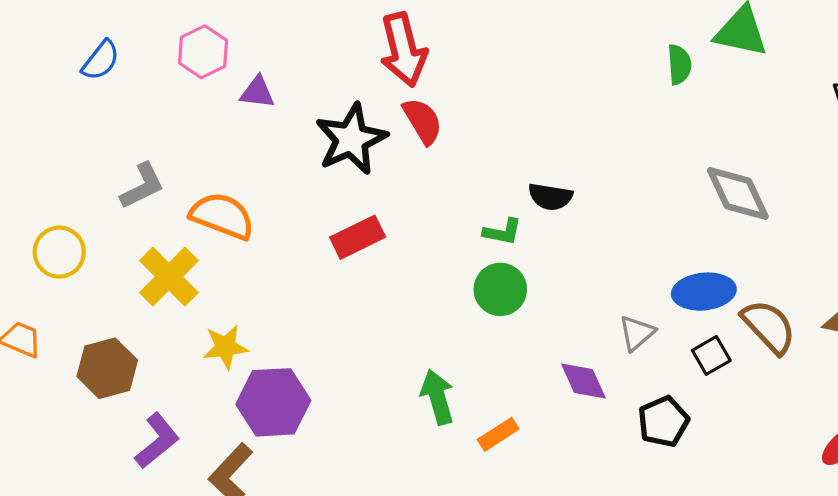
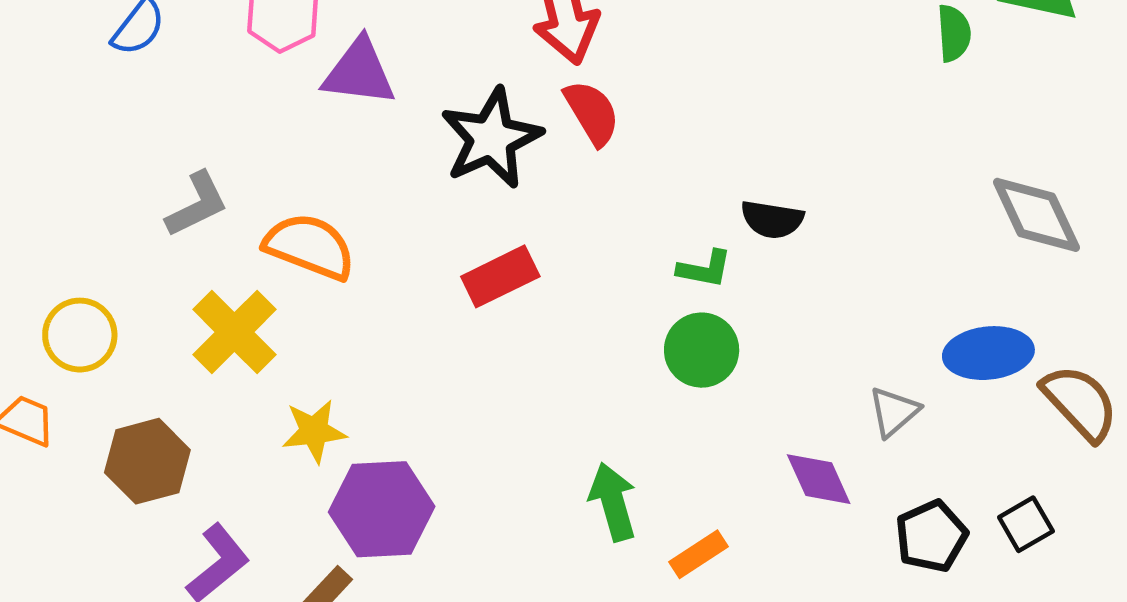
purple triangle: (257, 92) -> (359, 72), size x1.5
yellow circle: (59, 252) -> (80, 335), moved
black square: (711, 355) -> (1026, 524), moved

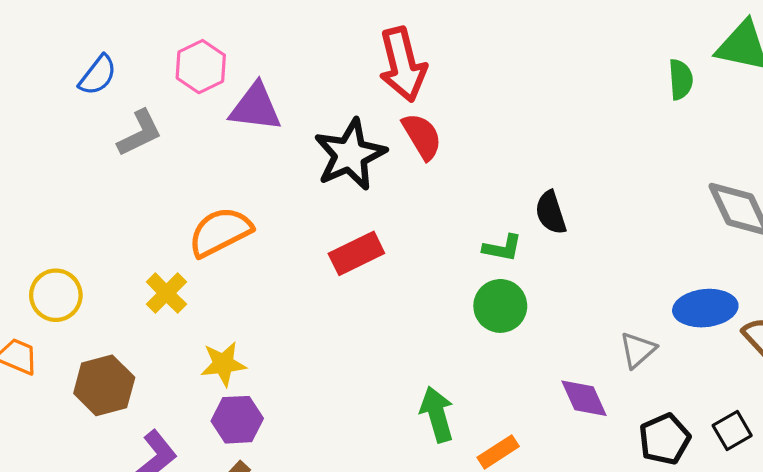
gray L-shape: (197, 204) -> (140, 133), moved
black semicircle: (772, 219) -> (551, 213), turned 63
orange semicircle: (310, 246) -> (220, 232), turned -48
yellow cross: (234, 332) -> (166, 293), size x0.7
purple hexagon: (382, 509) -> (237, 420), moved, size x0.7

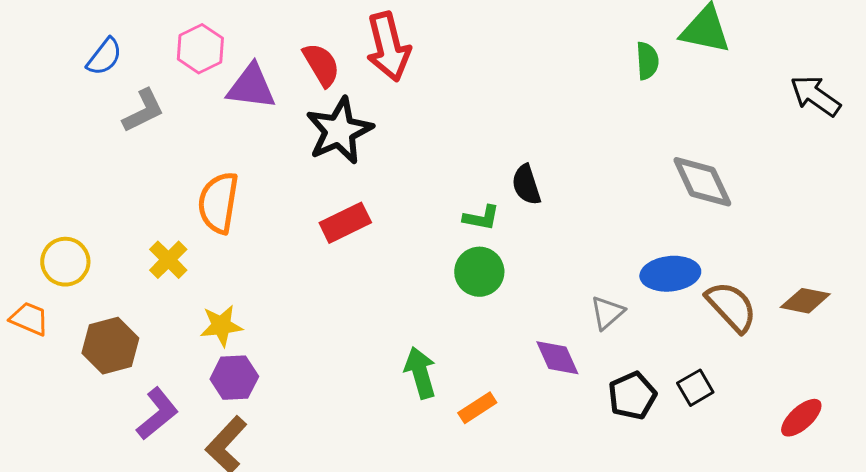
red semicircle: (422, 136) -> (321, 65), moved
orange semicircle: (220, 232) -> (218, 203), turned -54

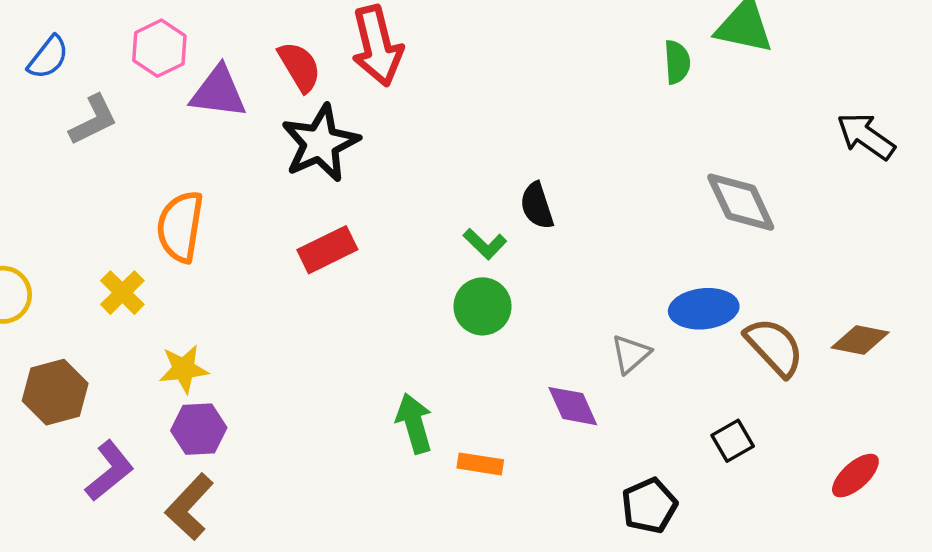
black arrow: (815, 96) -> (866, 136), moved
green L-shape: (481, 218) -> (485, 244), turned 33
black pentagon: (632, 396) -> (649, 506), moved
orange rectangle: (477, 408) -> (480, 464), turned 42

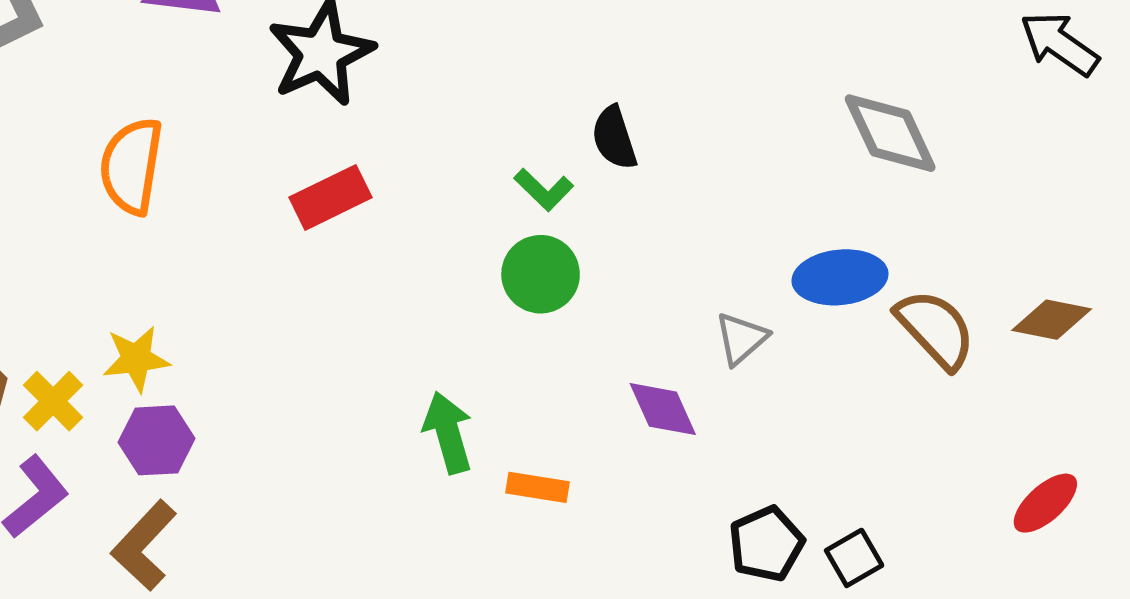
yellow cross: (122, 293) -> (53, 401), moved
black square: (733, 441) -> (854, 558), moved

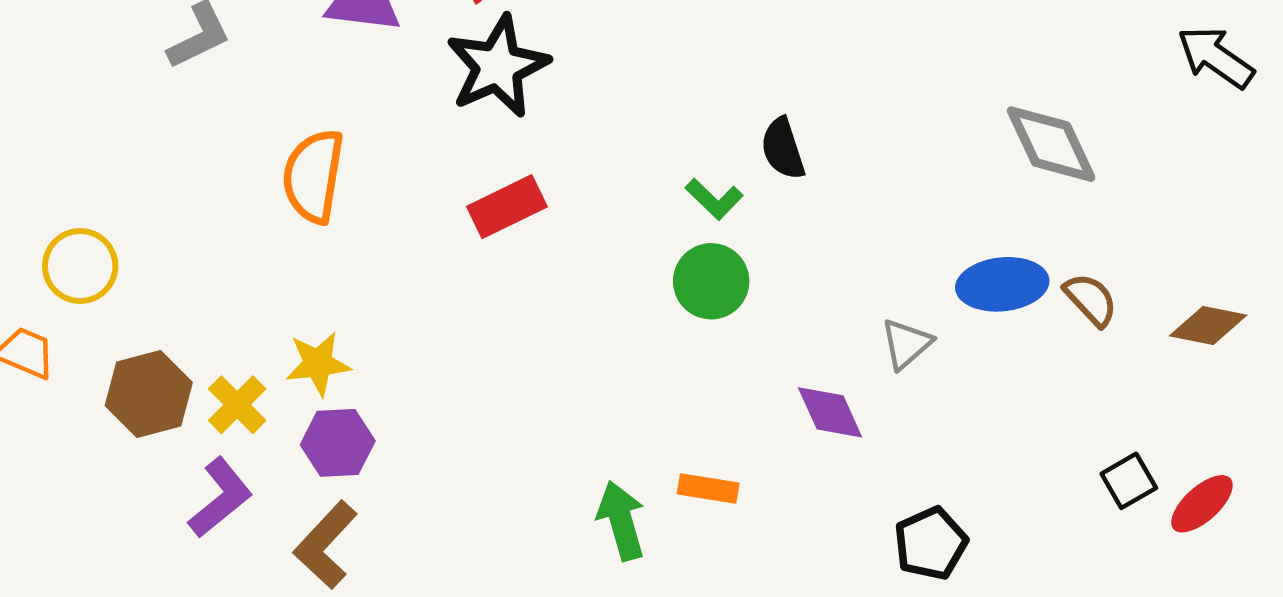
brown semicircle: (936, 329) -> (1091, 300), moved, size x0.7
green arrow: (448, 433) -> (621, 521), moved
black square: (854, 558) -> (1129, 481), moved

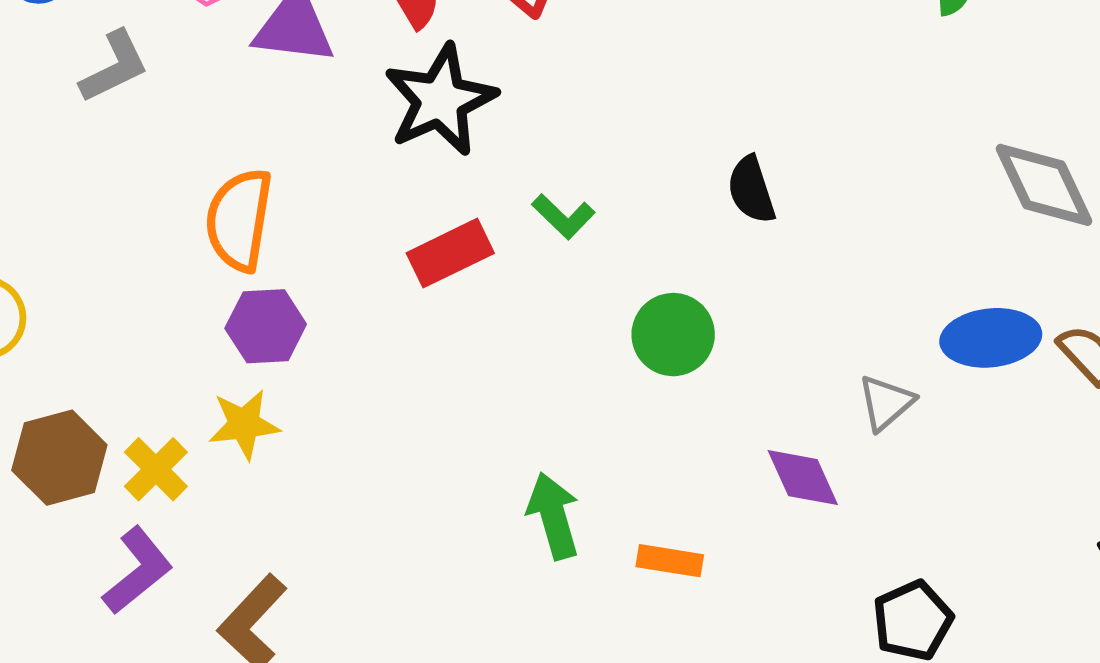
green L-shape: (714, 199) -> (563, 216), moved
purple hexagon: (338, 443) -> (266, 326), moved
green arrow: (621, 521) -> (553, 516), moved

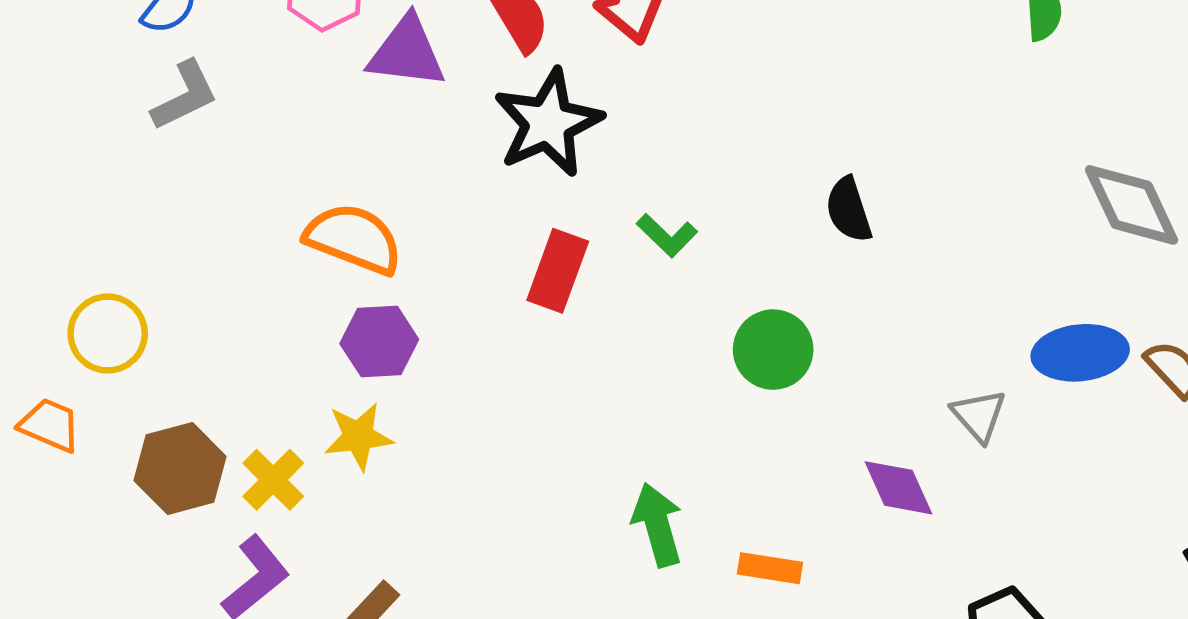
gray L-shape: (114, 67) -> (185, 96), moved
orange semicircle: (239, 220) -> (354, 239), turned 102
red rectangle: (450, 253) -> (558, 271), turned -44
gray triangle: (886, 403) -> (979, 415), turned -30

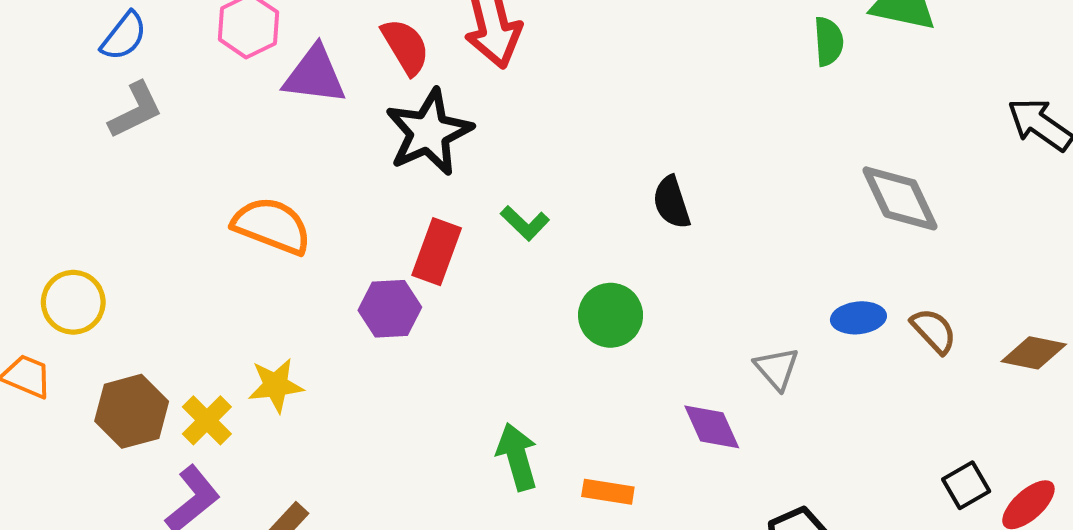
purple hexagon: (379, 342) -> (390, 309), moved
blue ellipse: (1080, 353) -> (858, 318), size x0.7

